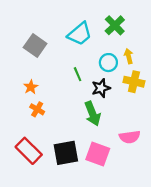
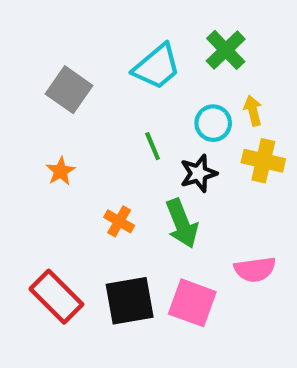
orange cross: (37, 109) -> (119, 221), moved

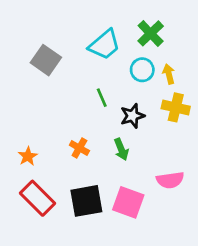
cyan circle: (213, 123) -> (142, 70), moved
orange star: (61, 171) -> (28, 156), moved
green arrow: (182, 223) -> (121, 149), size x0.7

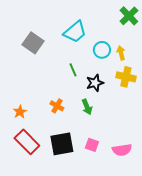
green cross: (151, 33) -> (129, 16), moved
pink semicircle: (170, 180) -> (122, 150), moved
pink square: (128, 202) -> (92, 145), size x0.6

